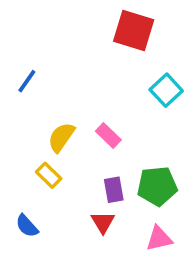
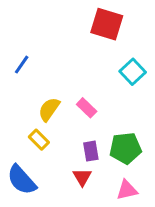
blue semicircle: (27, 226) -> (22, 180), size x1.6

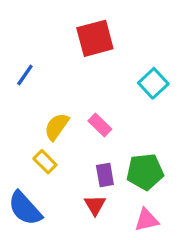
red square: (107, 24) -> (95, 38), moved, turned -32

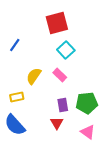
cyan square: (153, 83) -> (66, 50), moved
yellow rectangle: (45, 162) -> (17, 97), moved, turned -56
pink triangle: (147, 220) -> (88, 132), turned 49

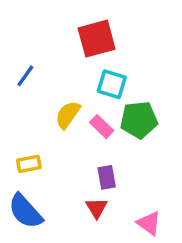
cyan square: (66, 50) -> (112, 84), turned -30
yellow semicircle: (34, 76) -> (68, 115), moved
green pentagon: (87, 103) -> (139, 120), moved

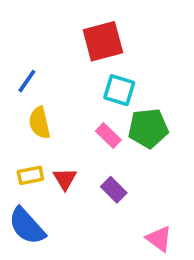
yellow semicircle: (68, 115) -> (39, 123), moved, turned -48
purple rectangle: (107, 177) -> (114, 190), turned -35
red triangle: (97, 208) -> (65, 179), moved

